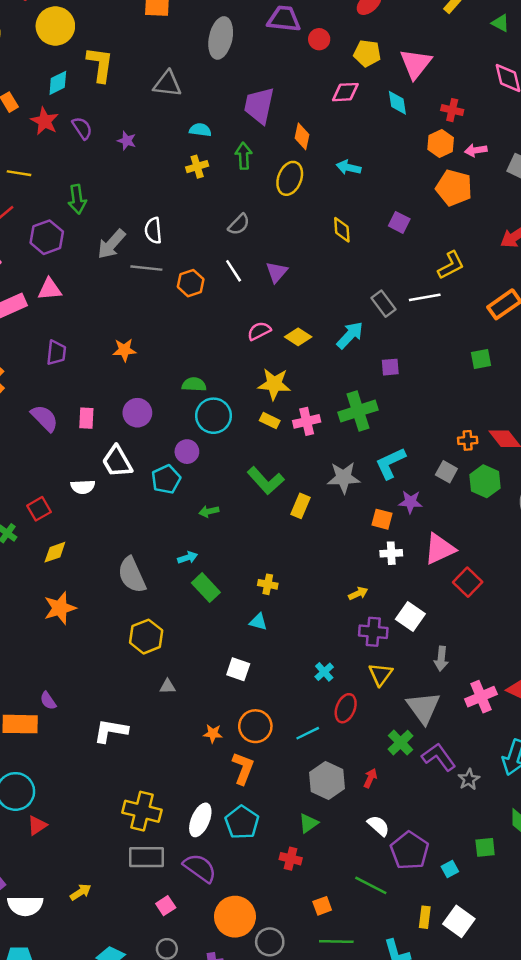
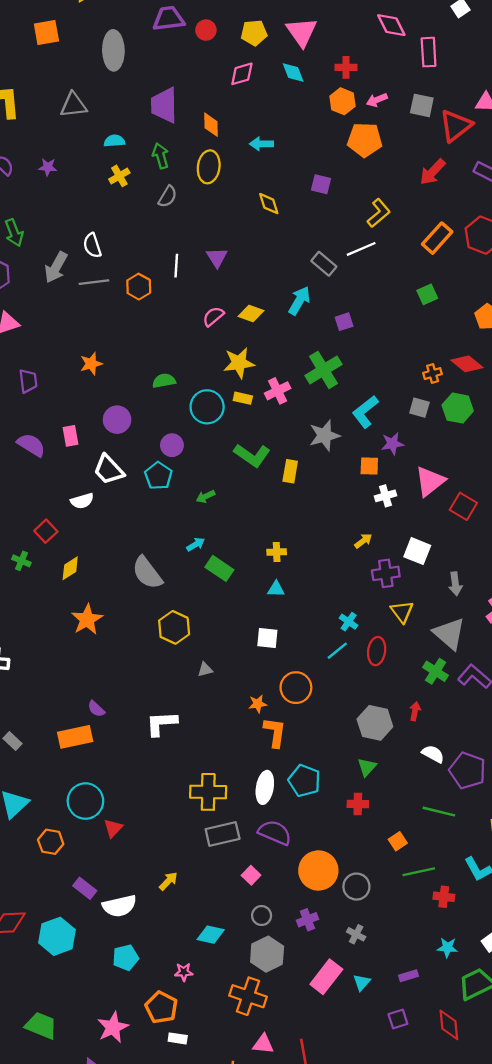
gray semicircle: (239, 224) -> (168, 197), moved
white line: (234, 271) -> (176, 266), turned 50
cyan circle: (213, 416) -> (207, 407), moved
cyan line: (308, 733) -> (337, 651), moved
orange L-shape: (243, 768) -> (275, 732), moved

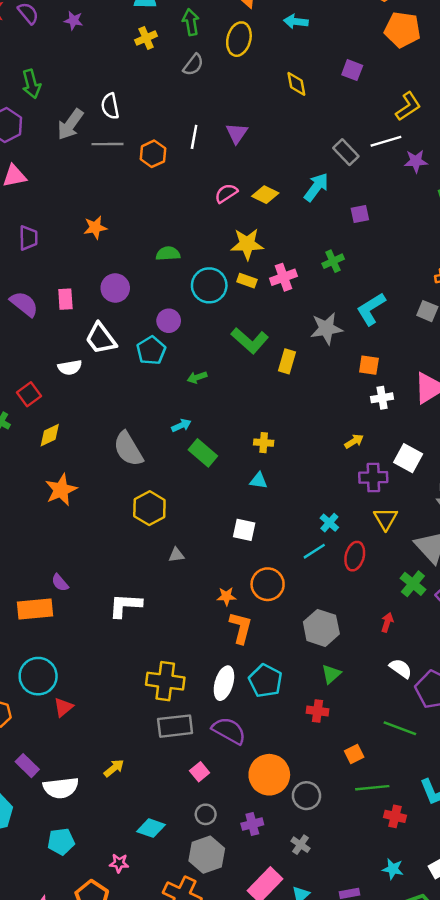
green cross: (323, 370) -> (333, 261), size x0.6
purple star: (392, 444) -> (416, 161), moved
gray hexagon: (375, 723) -> (321, 628), moved

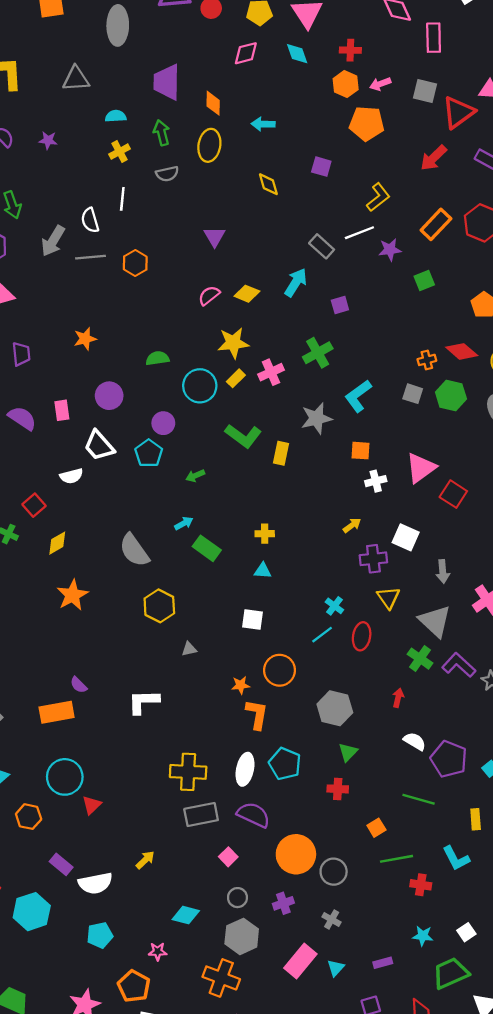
gray semicircle: (193, 65) -> (167, 174), turned 45
white line: (194, 137) -> (122, 199), moved
green cross: (333, 261) -> (318, 353), size x1.4
yellow rectangle: (247, 281) -> (236, 378), turned -60

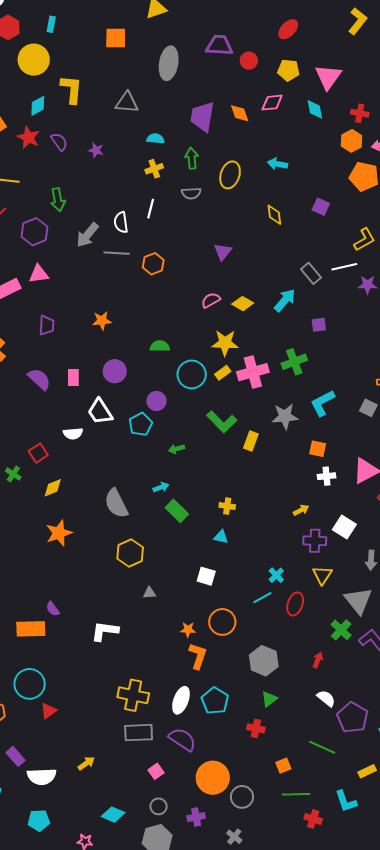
orange diamond: (213, 103) -> (240, 113), moved, turned -30
pink cross: (271, 372) -> (253, 372), size x1.4
yellow rectangle: (476, 819) -> (367, 771), turned 60

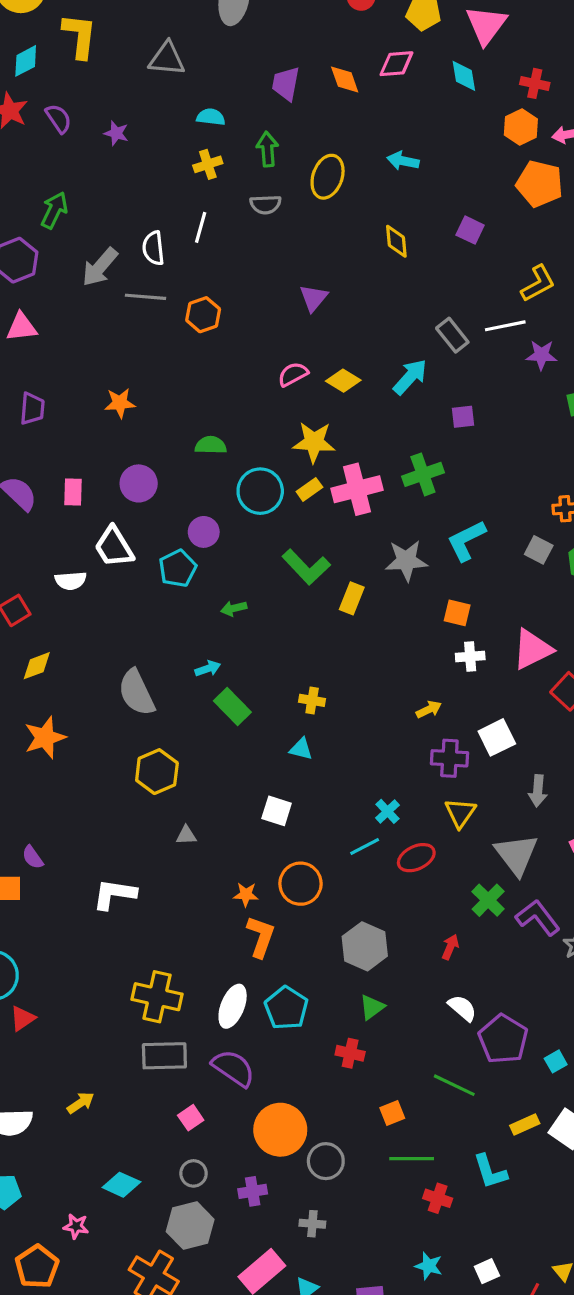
purple trapezoid: (202, 117) -> (286, 84), size x0.7
green arrow: (58, 200) -> (54, 210), turned -145
white square: (344, 527) -> (497, 737), turned 30
red ellipse: (295, 604) -> (416, 858), turned 45
gray cross: (234, 837) -> (312, 1224), turned -35

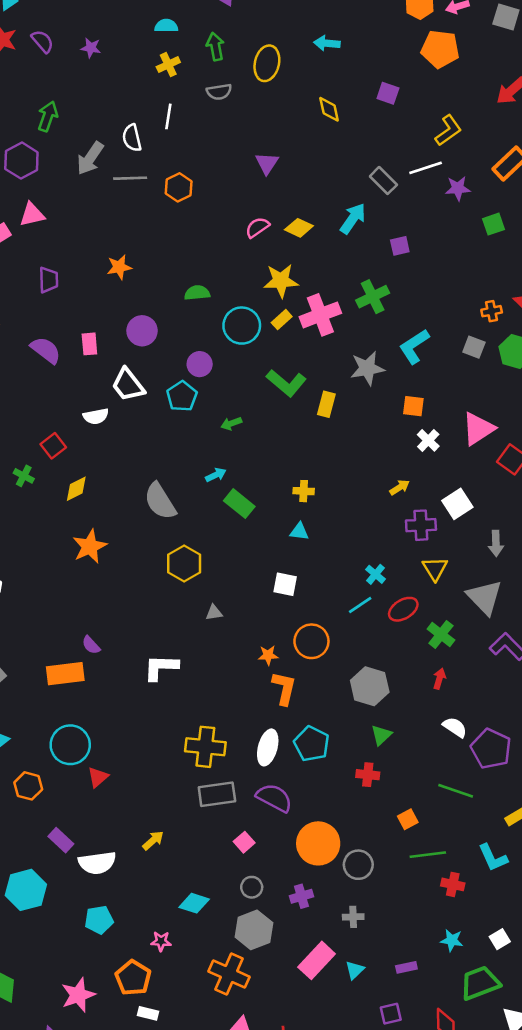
white cross: (470, 657) -> (428, 440), turned -35
green cross: (488, 900) -> (441, 634), moved

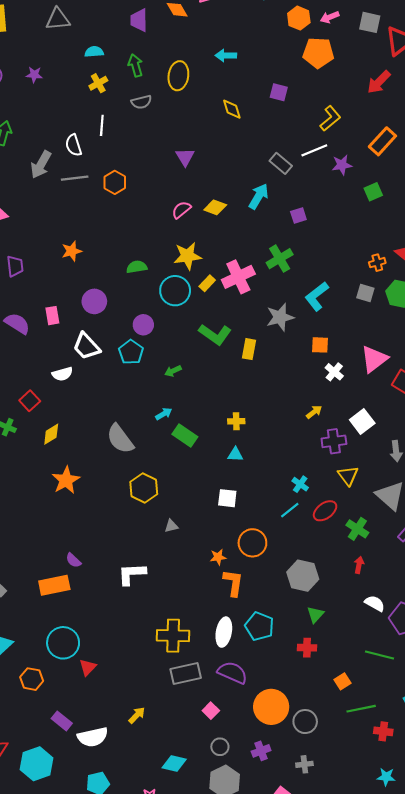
yellow star: (281, 281) -> (188, 256), moved

